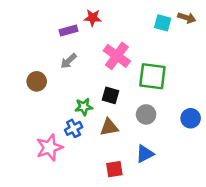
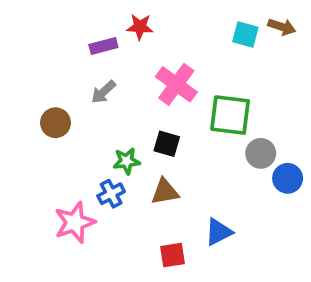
gray circle: (146, 114) -> (261, 153), moved

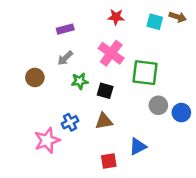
red star: (140, 27) -> (116, 17), moved
gray circle: (261, 153) -> (158, 105), moved
green star: (126, 161) -> (80, 81), moved

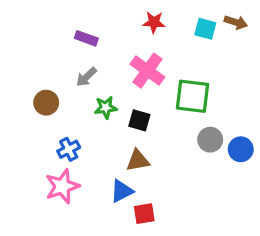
purple rectangle: (65, 29) -> (86, 38), turned 35
blue cross: (70, 122) -> (69, 149), moved
blue triangle: (138, 146) -> (122, 191), moved

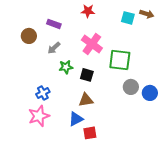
red star: (154, 22) -> (88, 11), moved
brown circle: (46, 103) -> (29, 36), moved

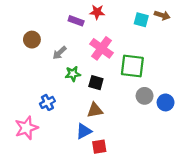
purple rectangle: (54, 24) -> (76, 21), moved
pink star: (39, 116) -> (26, 128), moved

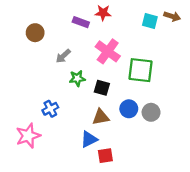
brown circle: (32, 40) -> (35, 33), moved
gray circle: (145, 96) -> (151, 112), moved
blue circle: (166, 102) -> (129, 109), moved

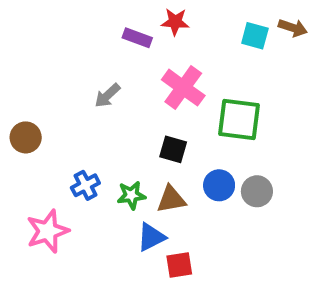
brown circle: (35, 33) -> (26, 137), moved
green star: (77, 78) -> (131, 195), moved

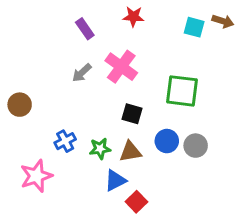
purple rectangle: (137, 38) -> (85, 29), moved, turned 35
pink cross: (183, 88) -> (121, 67), moved
red square: (179, 265) -> (136, 202), turned -35

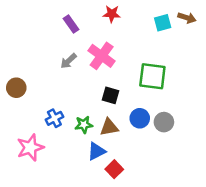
cyan square: (194, 27) -> (163, 23), turned -30

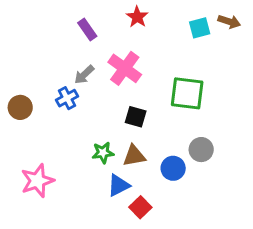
red star: (112, 14) -> (137, 17), turned 30
blue cross: (54, 118) -> (67, 98), moved
blue circle: (140, 118) -> (173, 168), moved

